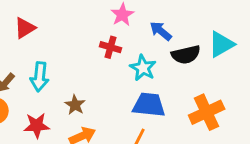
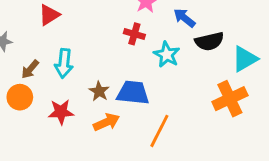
cyan triangle: (221, 44) -> (245, 59), moved
blue trapezoid: (149, 105) -> (133, 93), moved

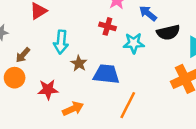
cyan star: (167, 55) -> (134, 43), turned -30
cyan arrow: (64, 63) -> (61, 42), moved
brown star: (99, 91) -> (79, 63), moved
orange arrow: (106, 122) -> (73, 109), moved

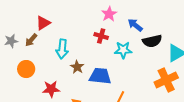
brown arrow: (23, 55) -> (31, 40), moved
orange circle: (15, 78) -> (26, 69), moved

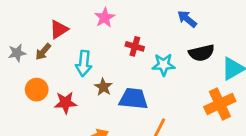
pink star: (109, 14) -> (105, 18), moved
blue arrow: (135, 25) -> (187, 19), moved
red star: (51, 89) -> (65, 103), moved

